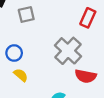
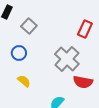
gray square: (26, 15) -> (29, 26), turned -35
blue circle: (14, 53) -> (19, 53), moved

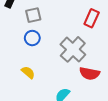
gray square: (29, 26) -> (33, 15), turned 35
blue circle: (19, 53) -> (32, 38), moved

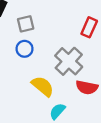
yellow semicircle: (28, 72) -> (43, 86), moved, size x1.5

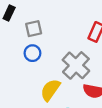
yellow semicircle: (43, 86) -> (50, 90), turned -95

